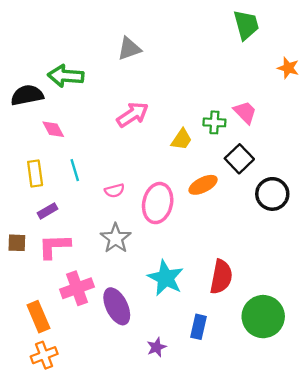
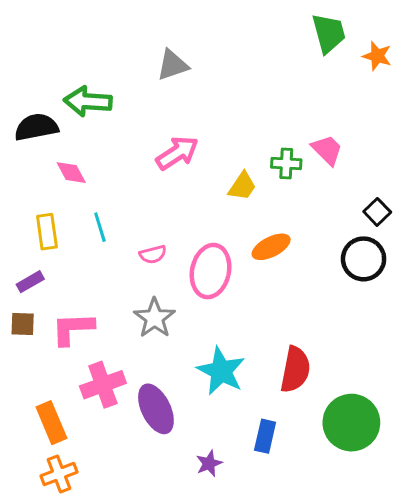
orange star: (288, 68) -> (377, 56), moved
black square: (239, 159) -> (377, 212), moved, size x0.7
purple rectangle: (48, 211) -> (30, 282), moved

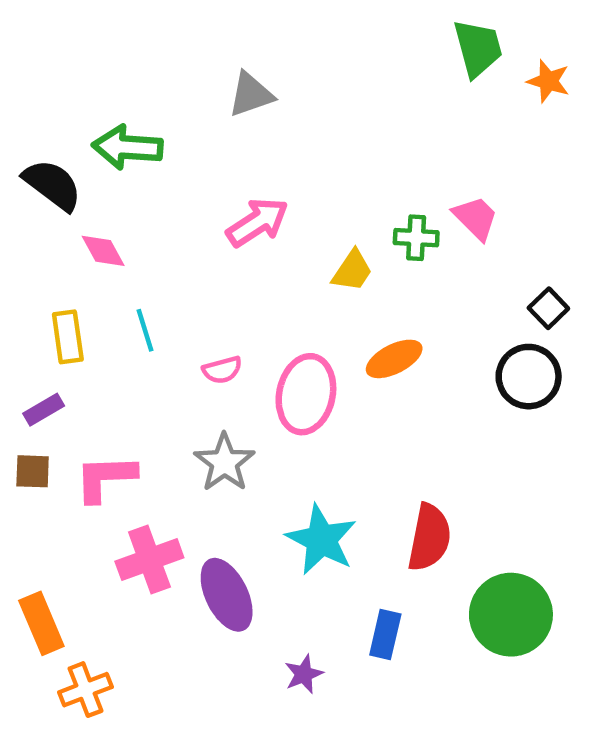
black semicircle: (36, 127) -> (52, 185), turned 48
orange rectangle: (51, 423) -> (41, 623), moved

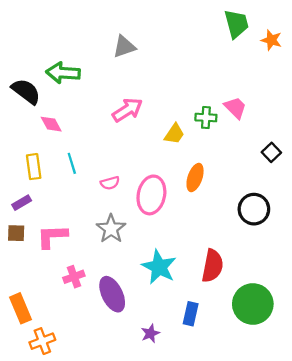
orange ellipse: (394, 359) -> (195, 177), turned -44
black circle: (529, 377) -> (254, 209), moved
pink cross: (149, 560) -> (74, 277), size x0.7

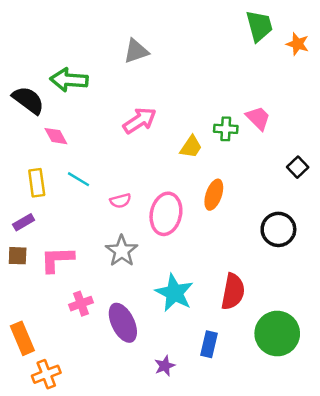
cyan line: (72, 163) -> (79, 179), turned -42

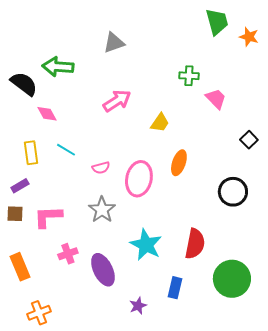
green cross: (226, 129) -> (189, 76), moved
orange rectangle: (22, 338) -> (20, 267), moved

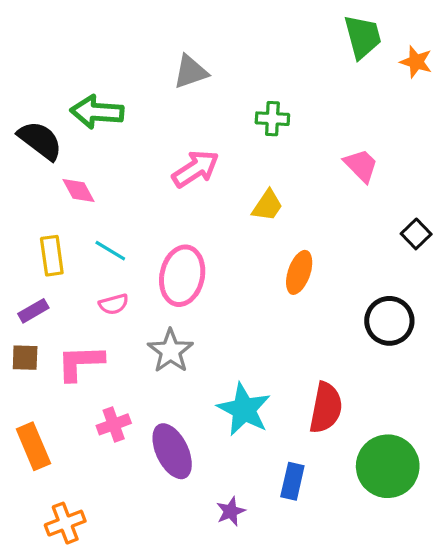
green cross: (189, 76) -> (272, 119), moved
pink semicircle: (101, 168) -> (114, 304), moved
pink ellipse: (139, 179) -> (182, 276), moved

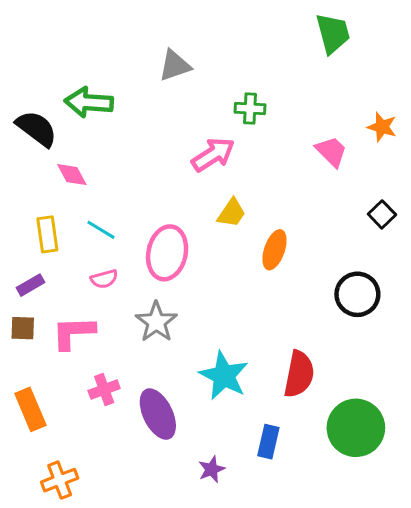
orange star: (416, 62) -> (382, 127), moved
pink arrow: (196, 169) -> (213, 155), moved
yellow trapezoid: (267, 206) -> (232, 213), moved

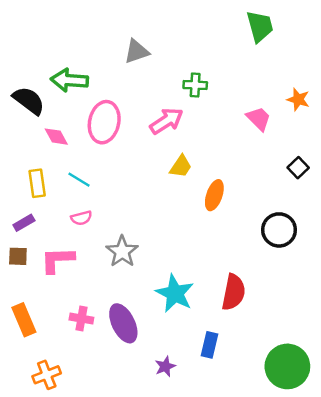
pink ellipse: (167, 253) -> (104, 122), moved
pink cross: (104, 389) -> (81, 319), moved, turned 30
green circle: (356, 428) -> (287, 366), moved

